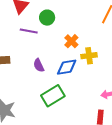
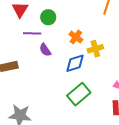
purple semicircle: (39, 65) -> (45, 50), moved
green rectangle: (53, 96) -> (79, 94), moved

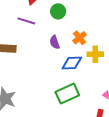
purple line: (32, 33) -> (26, 21), moved
purple semicircle: (45, 50) -> (55, 42), moved

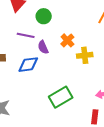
purple line: (26, 21) -> (26, 35), moved
blue diamond: (72, 63) -> (28, 65), moved

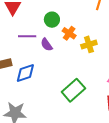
green circle: (44, 16) -> (52, 20), moved
blue diamond: (28, 65) -> (25, 73), moved

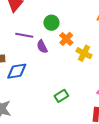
yellow cross: (89, 44) -> (84, 53), turned 35
green rectangle: (73, 90) -> (61, 96), size x0.6

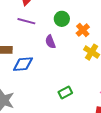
purple line: (24, 35) -> (26, 21), moved
orange cross: (66, 39) -> (83, 30), moved

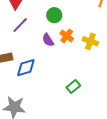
purple line: (26, 21) -> (20, 25), turned -48
orange cross: (83, 30) -> (67, 36), moved

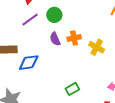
green circle: (54, 15) -> (54, 15), moved
orange cross: (67, 36) -> (74, 38), turned 32

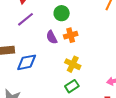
green circle: (54, 15) -> (62, 13), moved
yellow cross: (97, 47) -> (73, 64), moved

